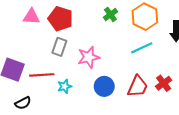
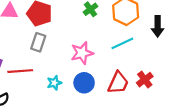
pink star: (89, 57) -> (82, 53), moved
cyan star: (65, 86) -> (54, 83), moved

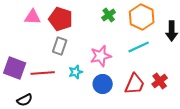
cyan star: (54, 83) -> (76, 72), moved

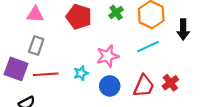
red pentagon: (61, 19) -> (79, 17), moved
gray rectangle: (60, 46) -> (36, 45), moved

